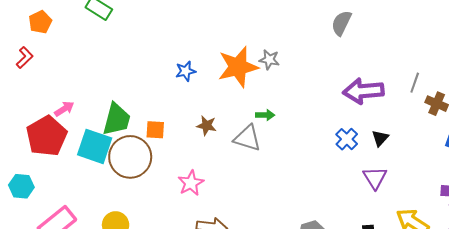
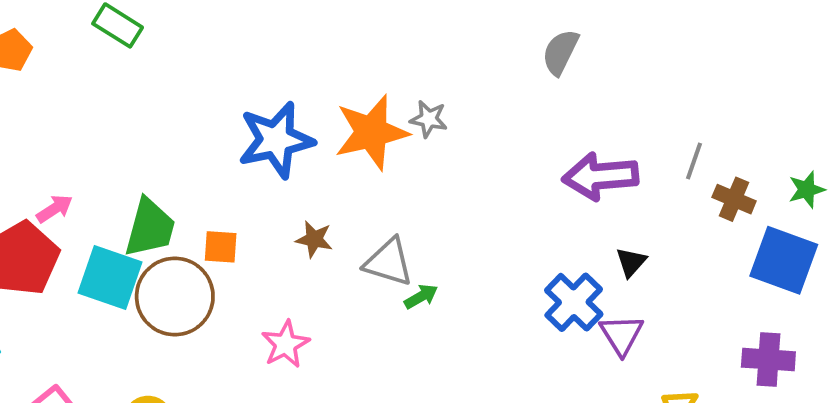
blue star: (186, 71) -> (276, 140), size x2.0
green arrow: (265, 115) -> (421, 297), moved, turned -30
blue cross: (347, 139) -> (574, 302), moved, size x1.4

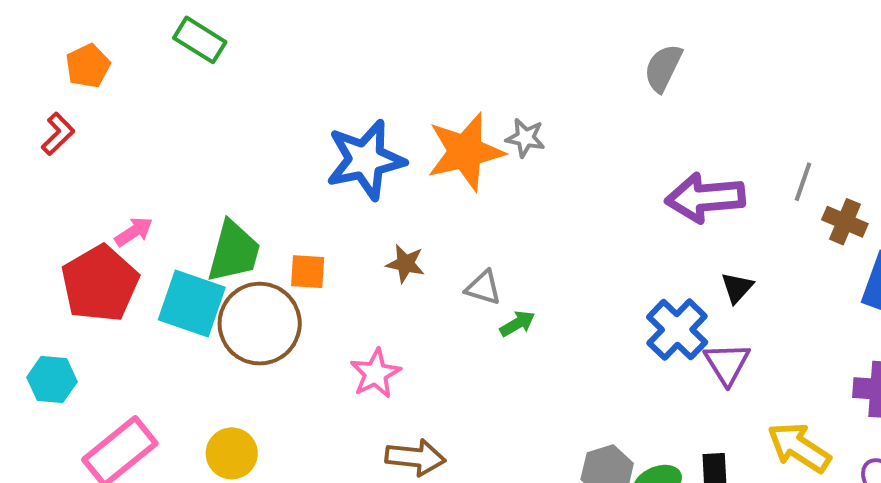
gray triangle: (389, 262) -> (483, 288), size x0.7

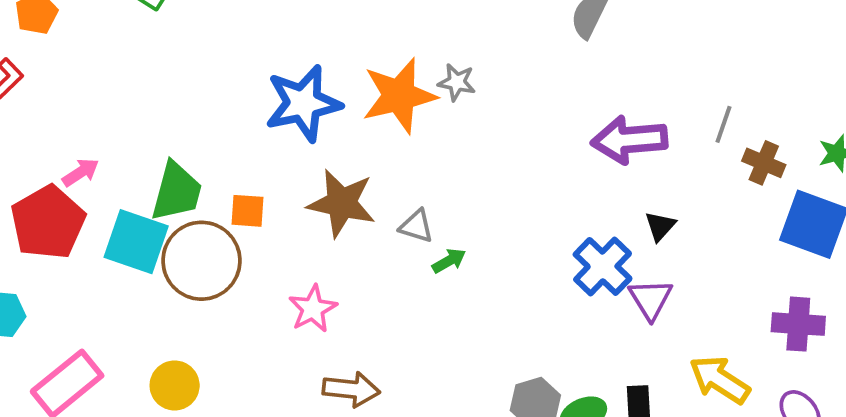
brown star: (405, 264) -> (342, 203), size x1.8

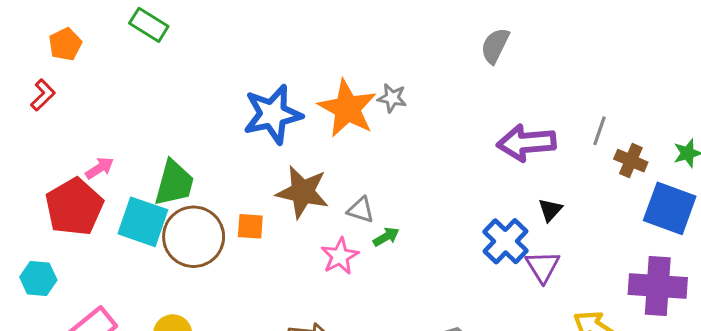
orange star: (399, 96) -> (347, 108), turned -30
orange square: (248, 211) -> (250, 226), moved
pink star: (313, 309) -> (340, 256), moved
purple cross: (798, 324) -> (658, 286), size x1.4

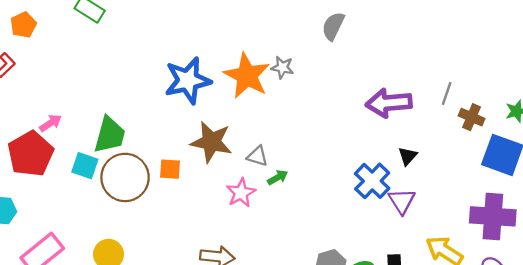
gray semicircle: (495, 46) -> (333, 26), moved
cyan square: (143, 222) -> (85, 166), size x0.7

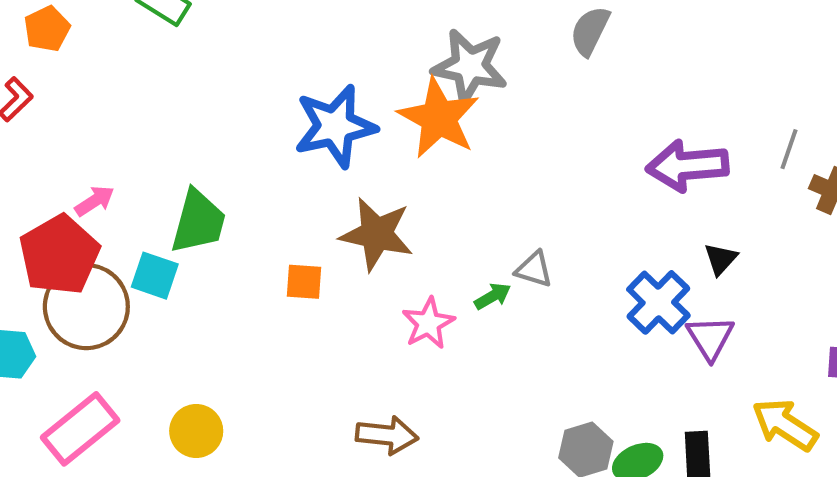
gray star: (282, 67) -> (470, 66), moved, size x1.8
gray triangle: (258, 156) -> (534, 269), moved
brown circle: (125, 177) -> (86, 307), moved

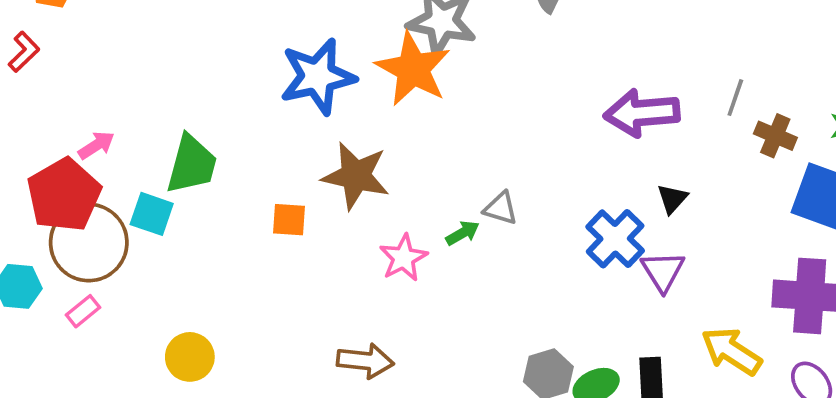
pink rectangle: (80, 429) -> (83, 311), moved, size x0.5

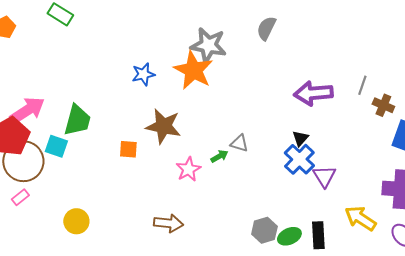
blue star: (318, 77) -> (143, 74), size x0.6
pink arrow: (96, 145) -> (27, 110), size x1.8
black triangle: (672, 199) -> (300, 138), moved

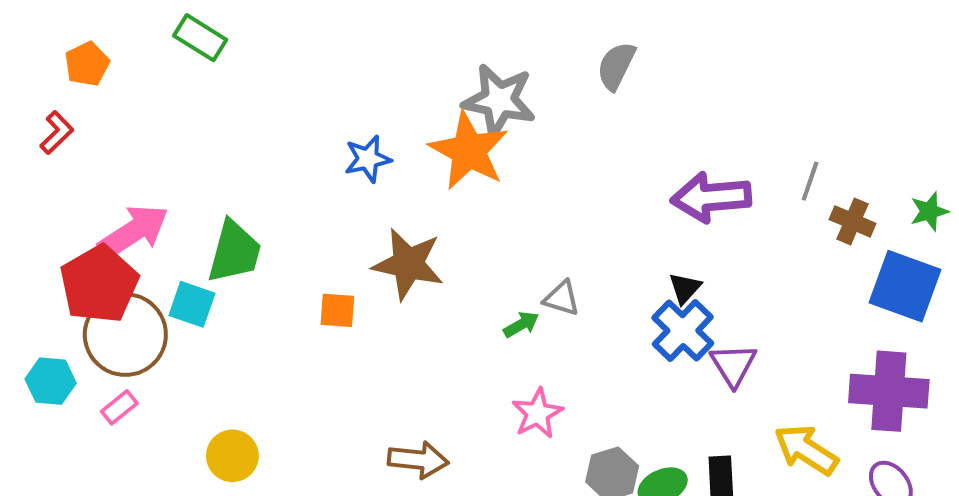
pink star: (188, 169) -> (537, 413), moved

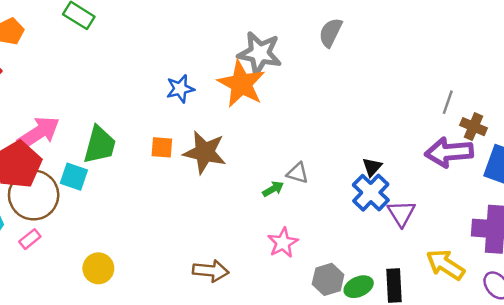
purple arrow: (711, 197) -> (449, 152), moved
orange square: (337, 310) -> (162, 147), moved

